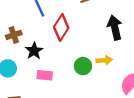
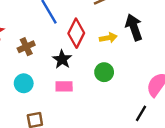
black star: (34, 51) -> (62, 59), moved
yellow arrow: (104, 60) -> (108, 38), moved

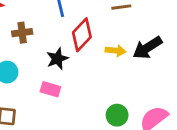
black arrow: (134, 27) -> (147, 48), turned -120
green circle: (104, 72) -> (117, 115), moved

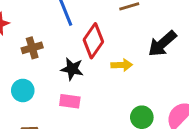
yellow arrow: (116, 51) -> (122, 65), moved
black star: (57, 59) -> (72, 69), turned -30

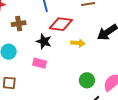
red diamond: (93, 41) -> (61, 24), turned 55

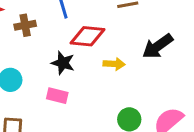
brown cross: (19, 24) -> (25, 25), moved

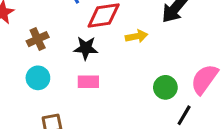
brown cross: (25, 25) -> (38, 39), moved

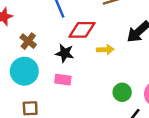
brown cross: (38, 39) -> (28, 41), turned -35
cyan circle: (38, 78) -> (24, 71), size x1.5

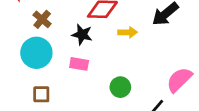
green circle: (122, 92) -> (120, 87), moved

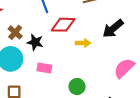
black star: (82, 35) -> (35, 42), moved
pink semicircle: (179, 80) -> (124, 68), moved

